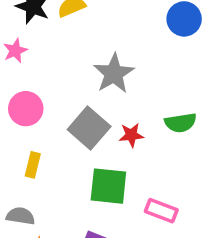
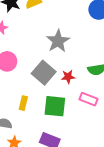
yellow rectangle: (33, 165) -> (23, 103), moved
pink rectangle: (161, 211) -> (88, 99), moved

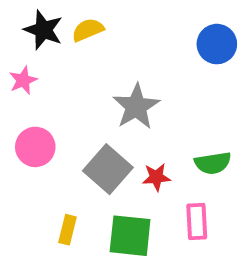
pink rectangle: (88, 99) -> (197, 222), turned 66

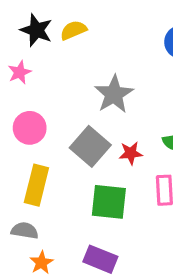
yellow rectangle: (68, 230) -> (36, 185), moved, size x1.6

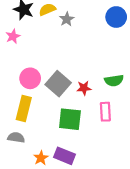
gray star: (114, 94) -> (67, 19), moved, size x0.6
pink circle: (30, 128) -> (30, 78), moved
orange star: (41, 263) -> (41, 158), moved

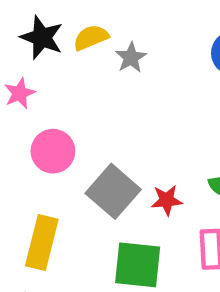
pink circle: (30, 78) -> (53, 151), moved

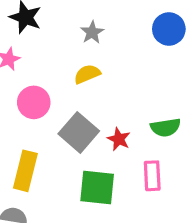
yellow semicircle: (91, 38) -> (87, 74), moved
red star: (167, 200) -> (119, 139), turned 30

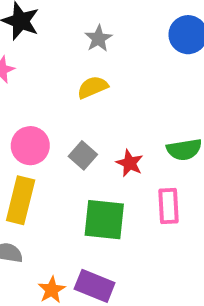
pink circle: (34, 102) -> (30, 146), moved
gray square: (79, 132) -> (83, 155), size x0.6

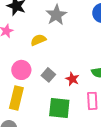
gray star: (98, 39) -> (56, 15), size x1.5
yellow semicircle: (93, 87) -> (38, 40), moved

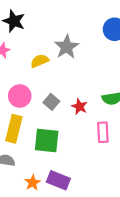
gray star: (56, 15) -> (67, 47), moved
green square: (59, 108) -> (47, 140), moved

